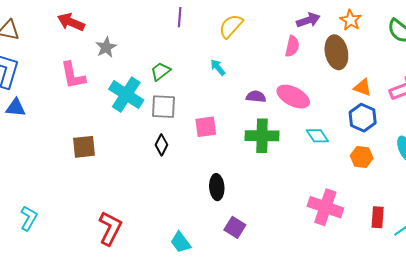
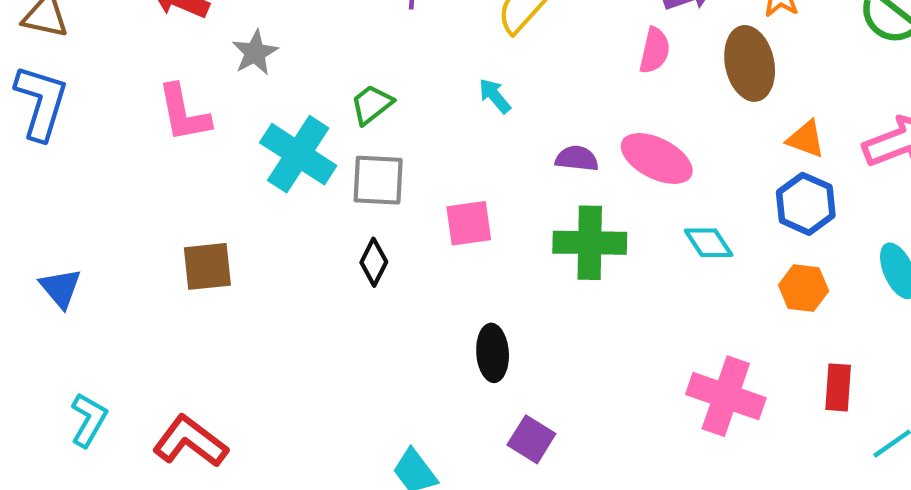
blue triangle: (16, 108) -> (61, 288), moved, turned 45
red rectangle: (378, 217) -> (838, 387), moved
red L-shape: (110, 228) -> (190, 441), moved, turned -80

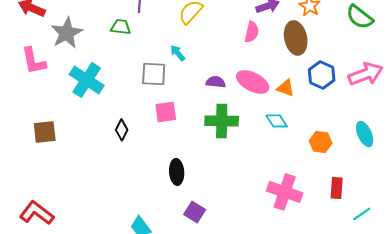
gray star: (255, 53) -> (67, 33), size x1.5
green trapezoid: (372, 105) -> (121, 27), moved, turned 45
orange triangle: (806, 139) -> (286, 88), moved
gray square: (378, 180) -> (154, 74), moved
blue hexagon: (806, 204) -> (322, 75), moved

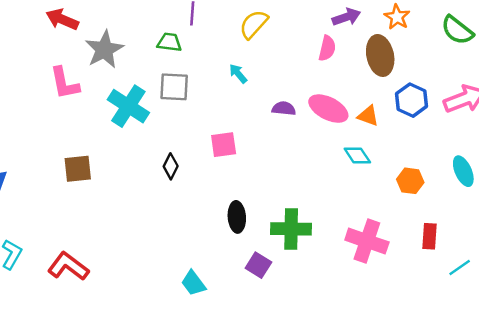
gray square: (154, 74) -> (174, 87), moved
green cross: (222, 121) -> (291, 229), moved

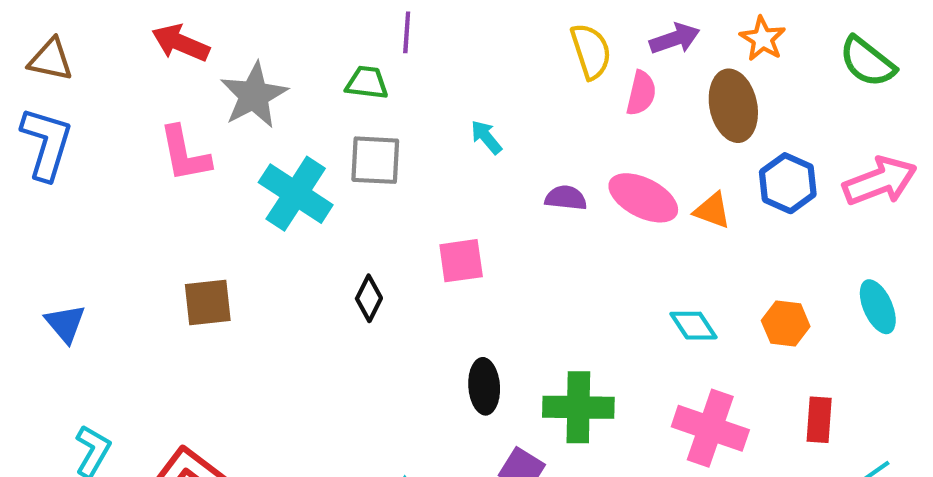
yellow semicircle: (254, 24) -> (591, 51), moved, turned 120
cyan diamond: (357, 156) -> (694, 326), moved

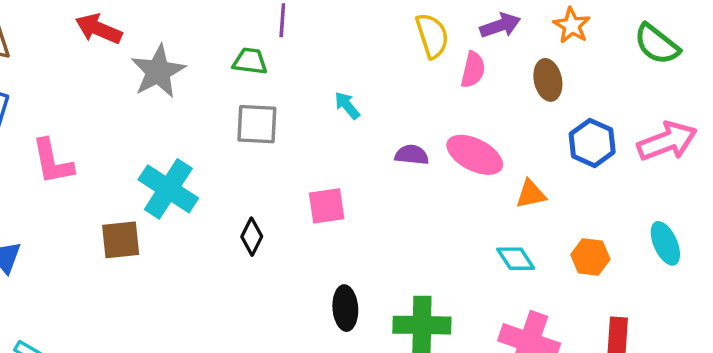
brown ellipse: (733, 106) -> (548, 80), size x0.7
pink L-shape: (185, 154) -> (53, 162), moved
cyan cross: (296, 194) -> (168, 189), moved
orange triangle: (712, 210) -> (531, 194), moved, turned -32

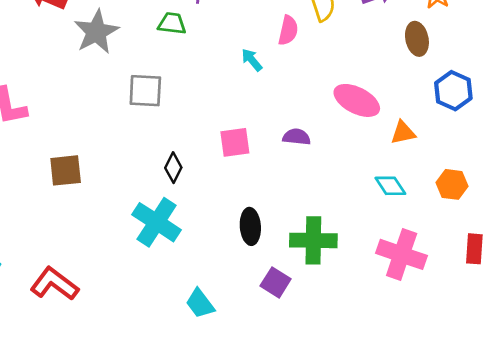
pink semicircle: (473, 70) -> (288, 30), moved
gray square: (257, 124) -> (145, 91), moved
purple semicircle: (412, 155) -> (297, 137), moved
cyan cross: (168, 189) -> (157, 222), moved

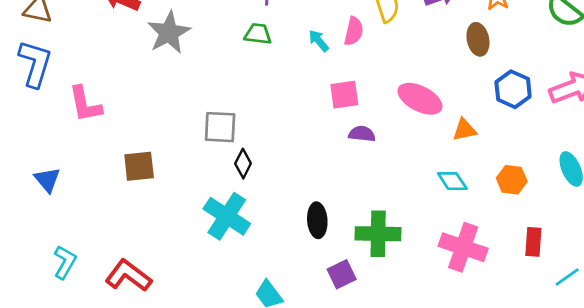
green trapezoid: (172, 23) -> (258, 34), moved
cyan arrow: (252, 60) -> (319, 41), moved
gray square: (145, 91) -> (220, 127), moved
pink square: (235, 142) -> (344, 95), moved
purple square: (276, 282) -> (342, 274), turned 32

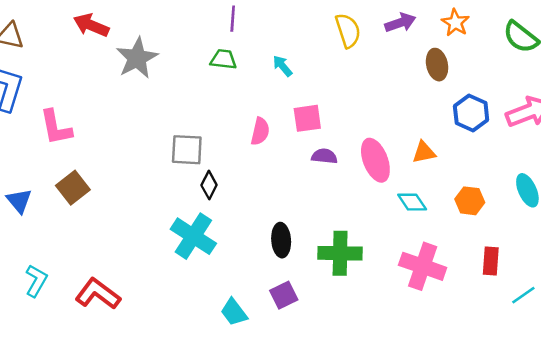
pink semicircle: (354, 31) -> (260, 131), moved
pink ellipse: (420, 99) -> (375, 160), moved, turned 42
brown square: (139, 166) -> (73, 188), moved, turned -32
purple square: (342, 274) -> (284, 295), moved

